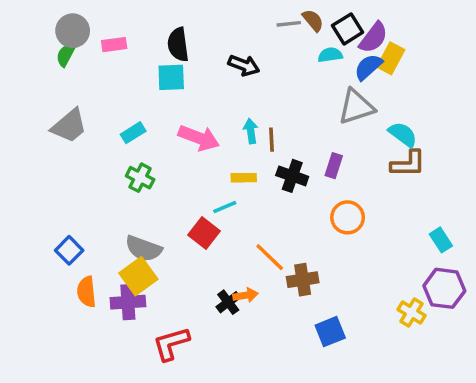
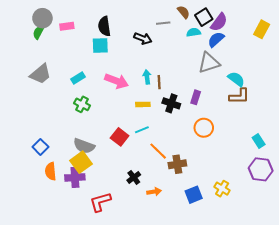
gray line: (289, 24) -> (163, 23), moved
yellow rectangle: (391, 58) -> (262, 29), moved
cyan line: (225, 207) -> (142, 130), moved
orange arrow: (246, 295) -> (154, 192), moved
yellow cross: (412, 313) -> (222, 189), moved

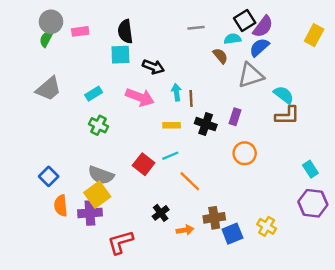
brown semicircle: (183, 12) -> (220, 56), moved
black arrow: (143, 38) -> (153, 67), moved
brown cross: (177, 164) -> (214, 218), moved

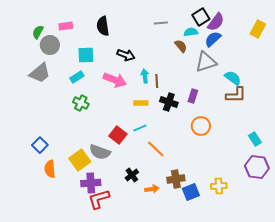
gray circle: (51, 22) -> (50, 45), moved
cyan square: (120, 55) -> (86, 55), moved
gray semicircle: (101, 175) -> (100, 152), moved
purple cross: (90, 213) -> (91, 183), moved
yellow cross: (267, 226) -> (219, 186), turned -35

